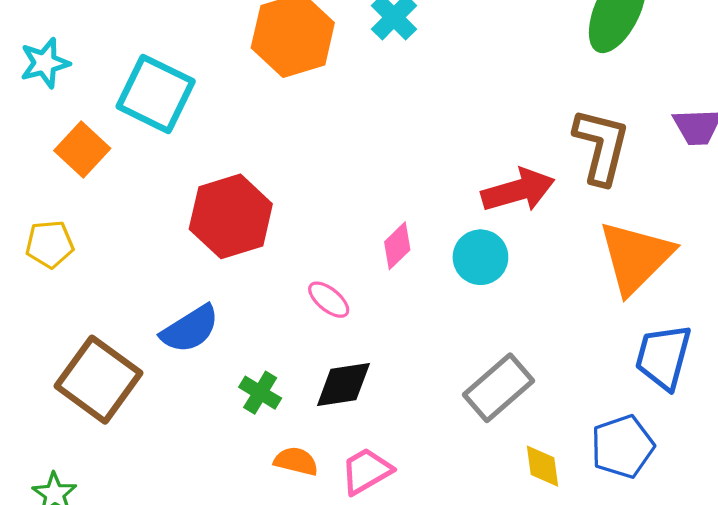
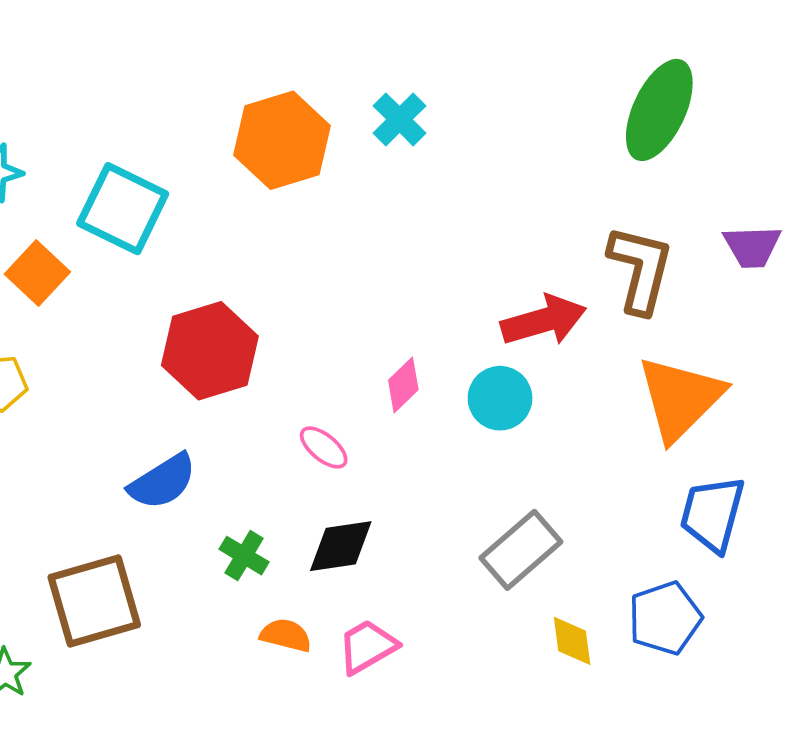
brown square: (99, 380) -> (94, 601), moved, turned 38

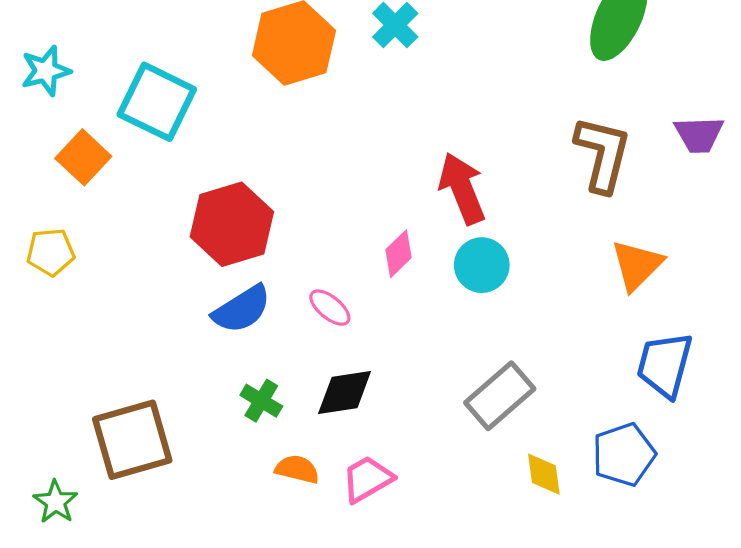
red arrow: (544, 320) -> (462, 188), moved, turned -96
orange triangle: (680, 398) -> (637, 265), size x0.7
blue semicircle: (163, 482) -> (242, 309), moved

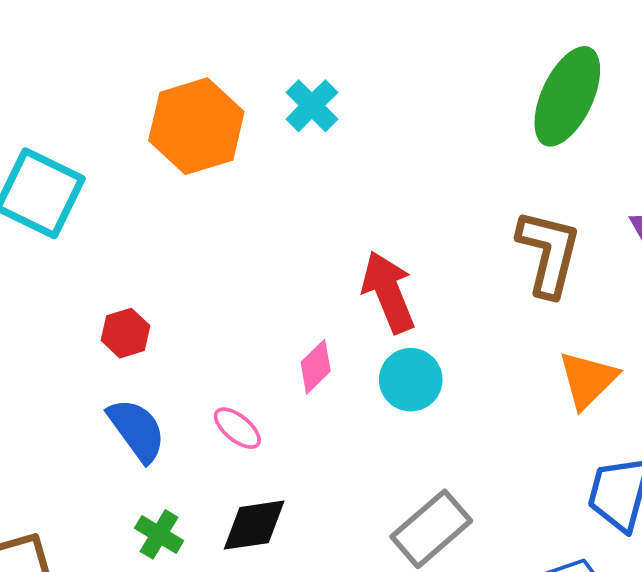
red hexagon: (232, 224) -> (126, 333), size x0.5
blue semicircle: (242, 309) -> (137, 430), turned -94

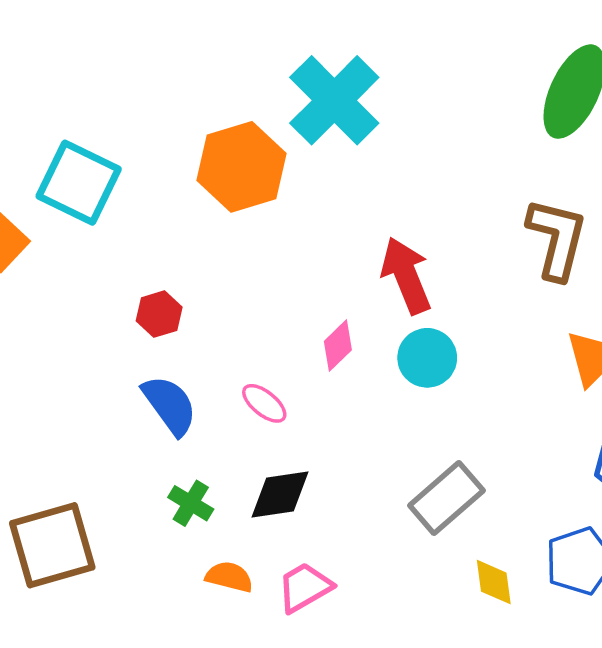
cyan cross: (312, 106) -> (334, 100), size x1.8
orange hexagon: (196, 126) -> (242, 167), moved

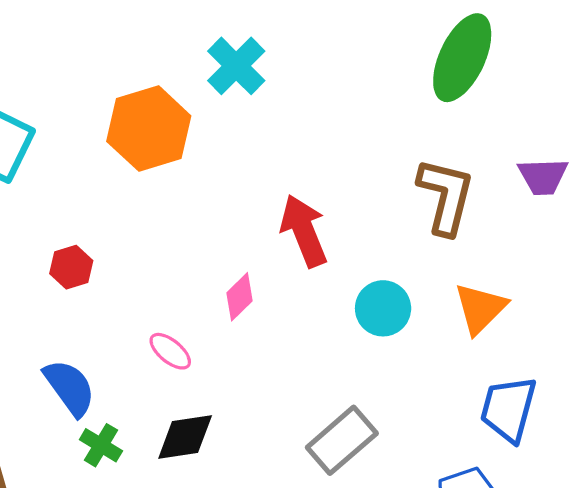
cyan cross: (334, 100) -> (236, 66), size x0.7
cyan circle: (427, 358) -> (383, 308), moved
blue semicircle: (170, 405) -> (70, 388), moved

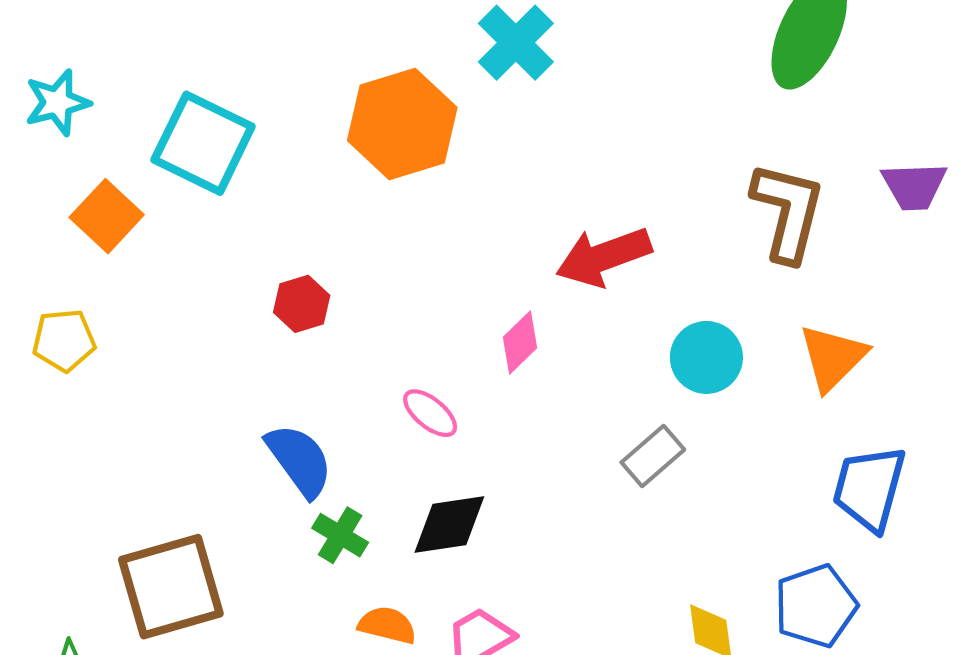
red arrow: (304, 231) -> (604, 257), turned -88
gray rectangle: (342, 440) -> (653, 456), moved, size x0.7

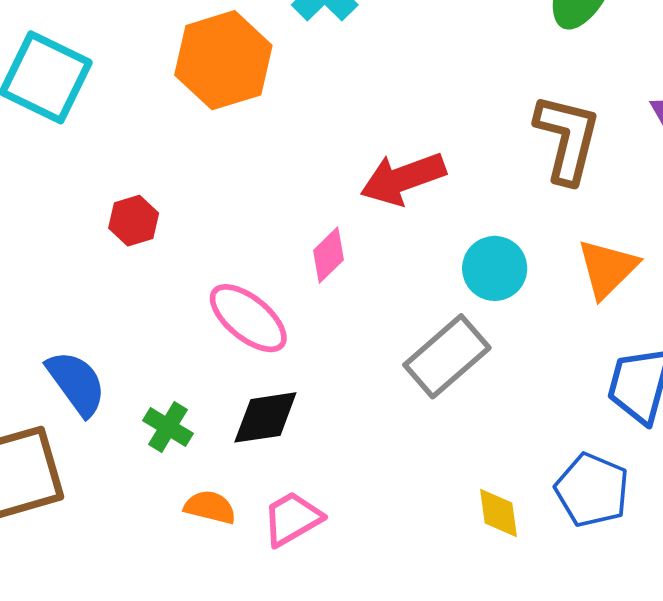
pink ellipse: (430, 413) -> (248, 318), size x1.6
gray rectangle: (653, 456) -> (447, 356), size x1.5
blue semicircle: (299, 460) -> (76, 383), moved
blue pentagon: (816, 606) -> (592, 490), turned -30

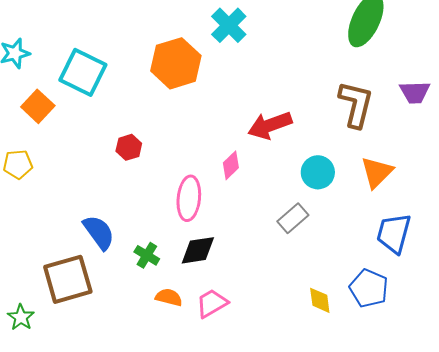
pink ellipse: (248, 318) -> (189, 198), turned 57
gray rectangle: (447, 356) -> (293, 218), size x0.7

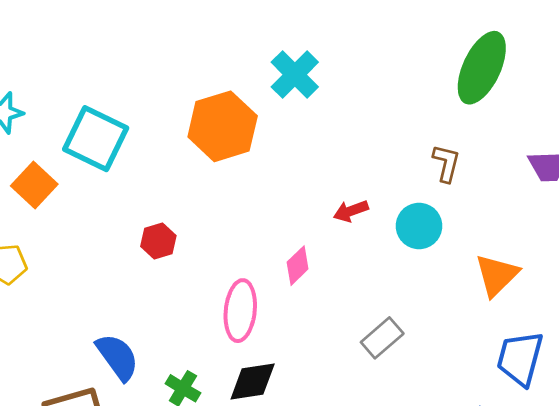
brown L-shape: (356, 104) -> (446, 163), moved, size x0.6
red arrow: (270, 125) -> (351, 211), size x0.6
cyan circle: (318, 172) -> (419, 226), moved

